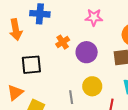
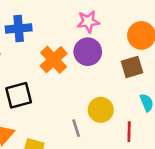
orange cross: (63, 42) -> (54, 60), size x1.5
purple circle: (87, 52) -> (88, 52), moved

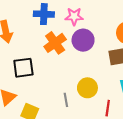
pink star: (88, 22) -> (74, 16), moved
blue cross: (19, 28) -> (44, 14), moved

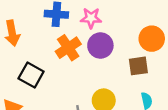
black square: (23, 68) -> (31, 75), turned 35

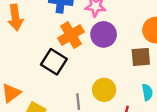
black square: (31, 75) -> (54, 62), moved

